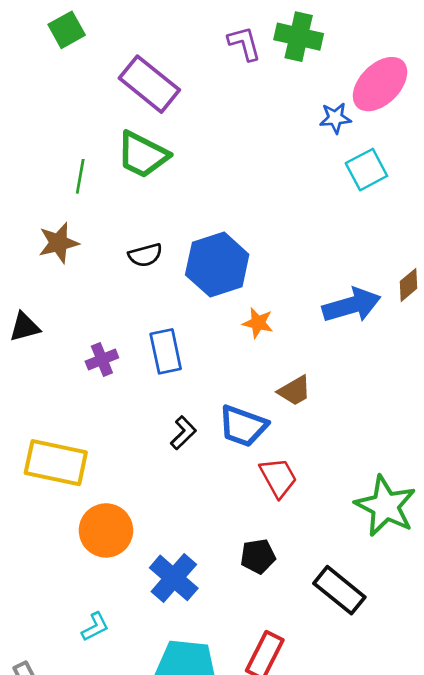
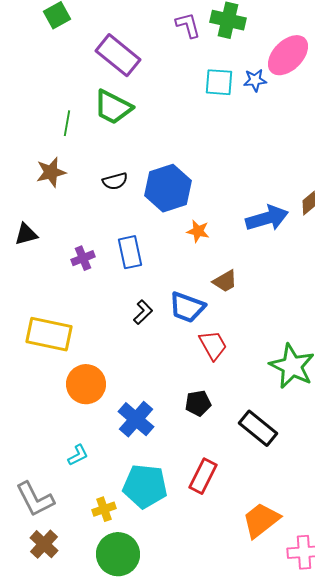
cyan square: (366, 170) -> (219, 82), moved, turned 32

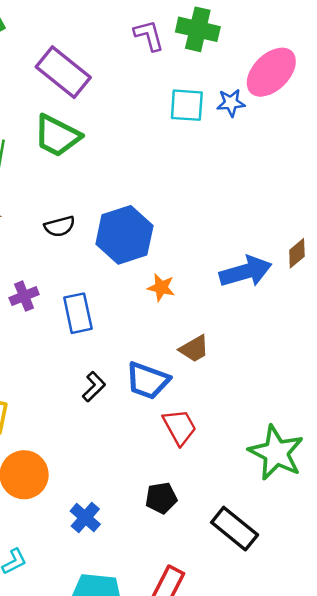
purple cross: (83, 258) -> (24, 296), moved
blue cross: (136, 419) -> (85, 518), size x0.7

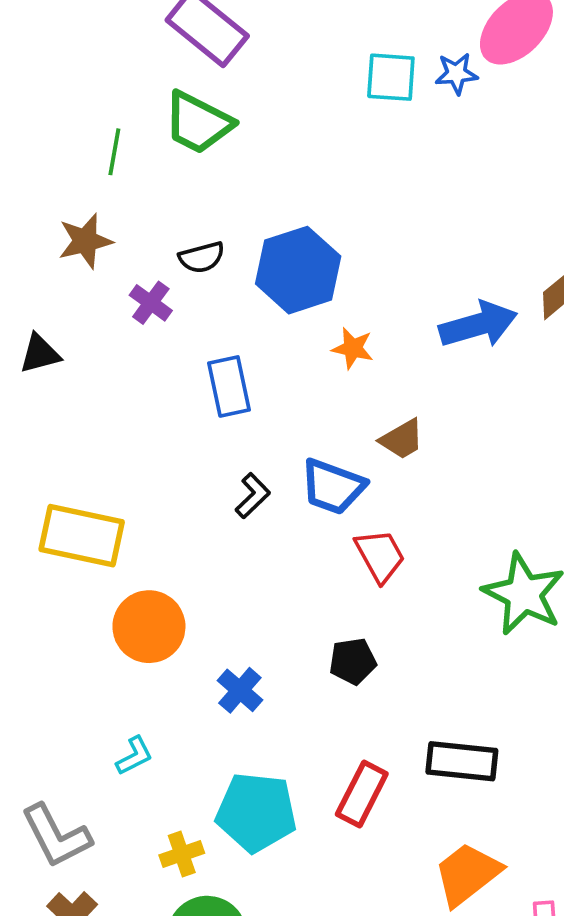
purple cross: (24, 296) -> (151, 303), moved, turned -32
black rectangle: (235, 529) -> (462, 761), moved, turned -33

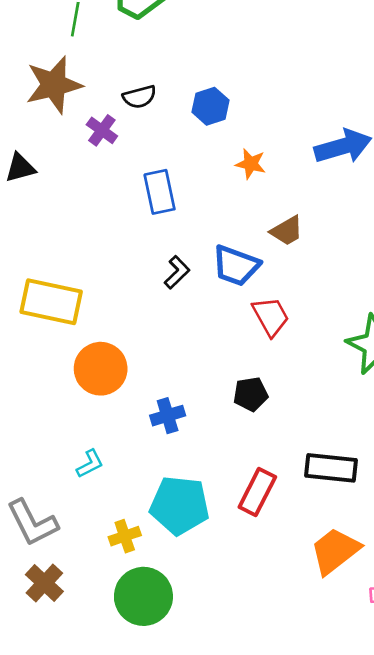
brown star: (85, 241) -> (54, 85), size x1.4
blue hexagon: (298, 270) -> (210, 106), size x0.6
blue cross: (240, 690) -> (168, 416), turned 32

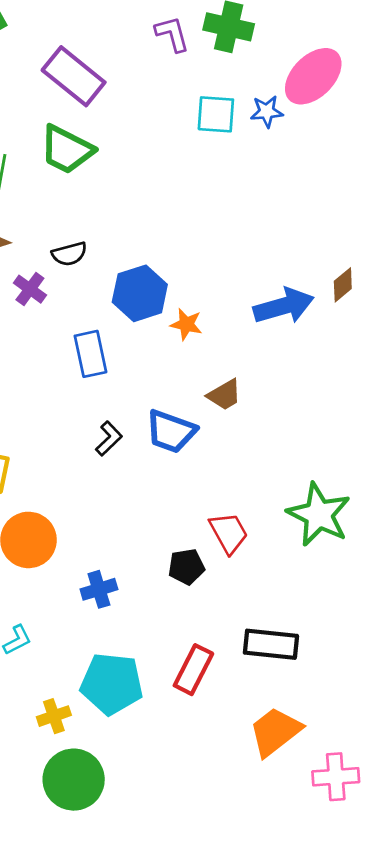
blue hexagon: (210, 106) -> (140, 293), moved, size x1.4
red trapezoid: (271, 316) -> (229, 533), moved

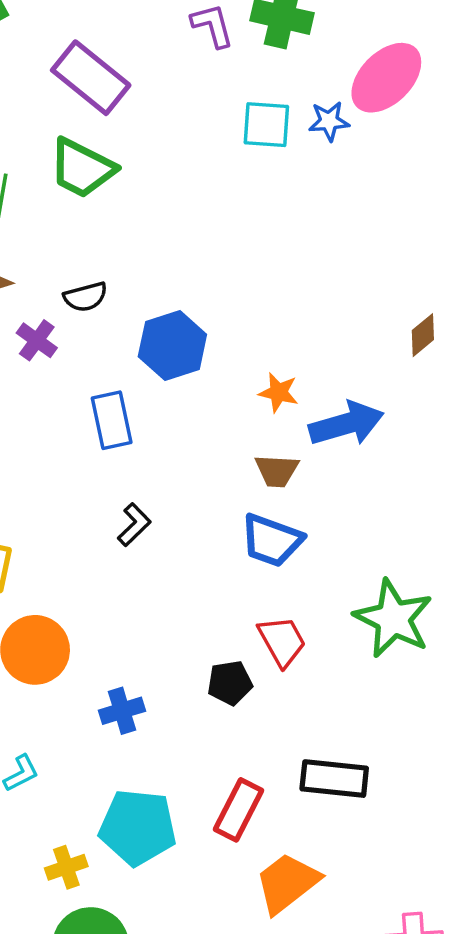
blue arrow: (284, 306) -> (346, 424), moved
orange star: (186, 324) -> (279, 392), moved
brown trapezoid: (224, 395) -> (277, 471), turned 33
blue trapezoid: (171, 431) -> (272, 540), moved
orange trapezoid: (275, 732) -> (287, 883), moved

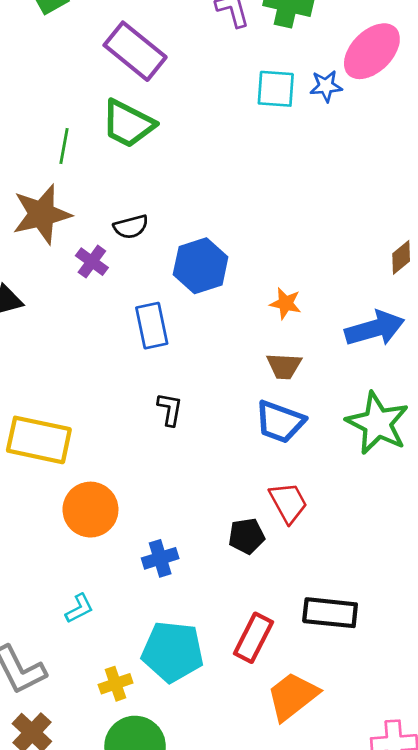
blue arrow: (346, 424) -> (375, 328), moved
black L-shape: (134, 525) -> (170, 409), turned -36
green star: (393, 619) -> (377, 423), moved

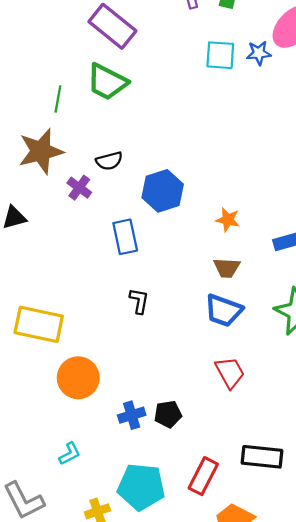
black pentagon: (247, 536) -> (168, 414), moved

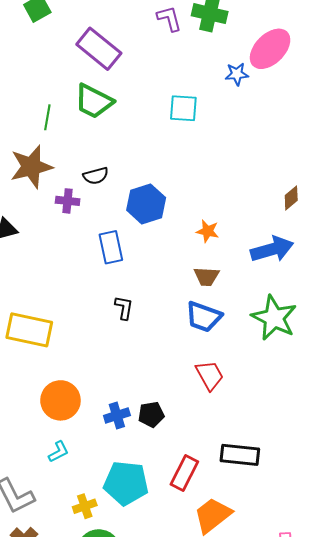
cyan square: (220, 55) -> (183, 108), moved
purple cross: (79, 188) -> (68, 201), turned -30
orange circle: (78, 378) -> (60, 400), moved

